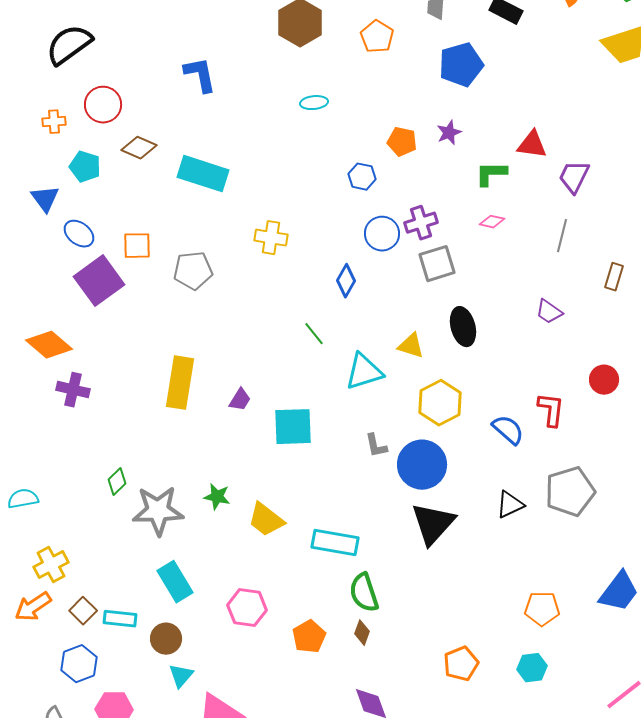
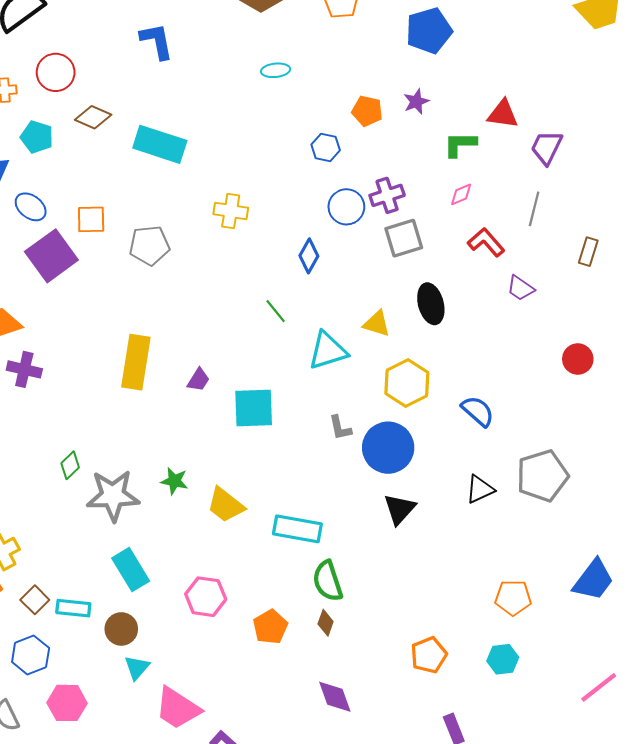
pink diamond: (492, 222) -> (461, 194), turned -35
red L-shape: (551, 410) -> (486, 242), moved, turned -48
black triangle: (433, 524) -> (400, 509), size x0.7

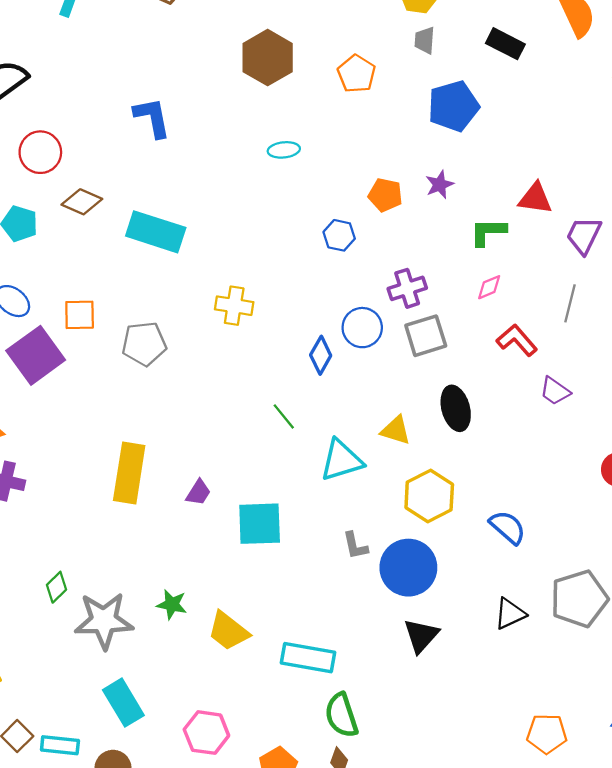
blue circle: (346, 207) -> (362, 328), moved

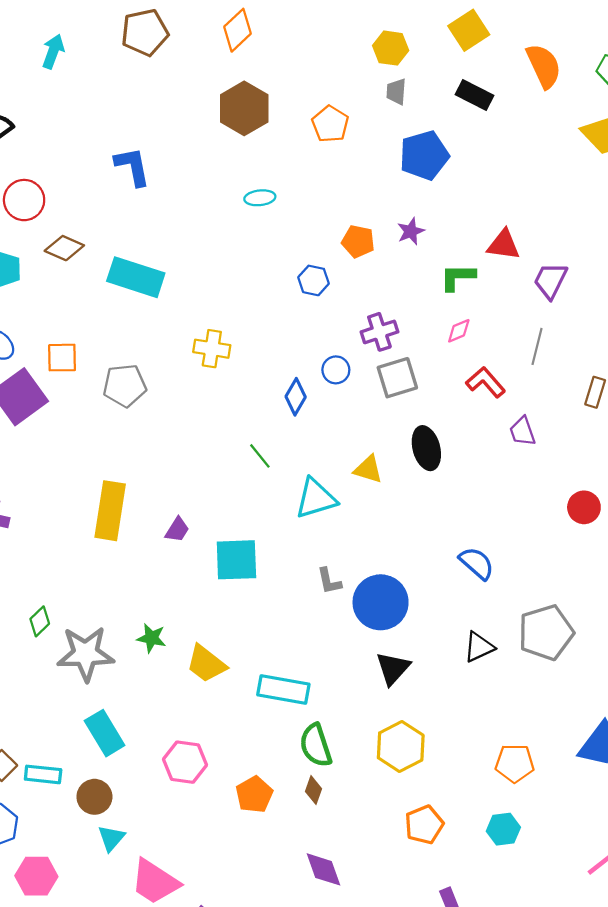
blue circle: (362, 328) -> (336, 370), size x0.7
purple trapezoid: (555, 391) -> (522, 431), turned 36
yellow hexagon: (429, 496) -> (401, 746), moved

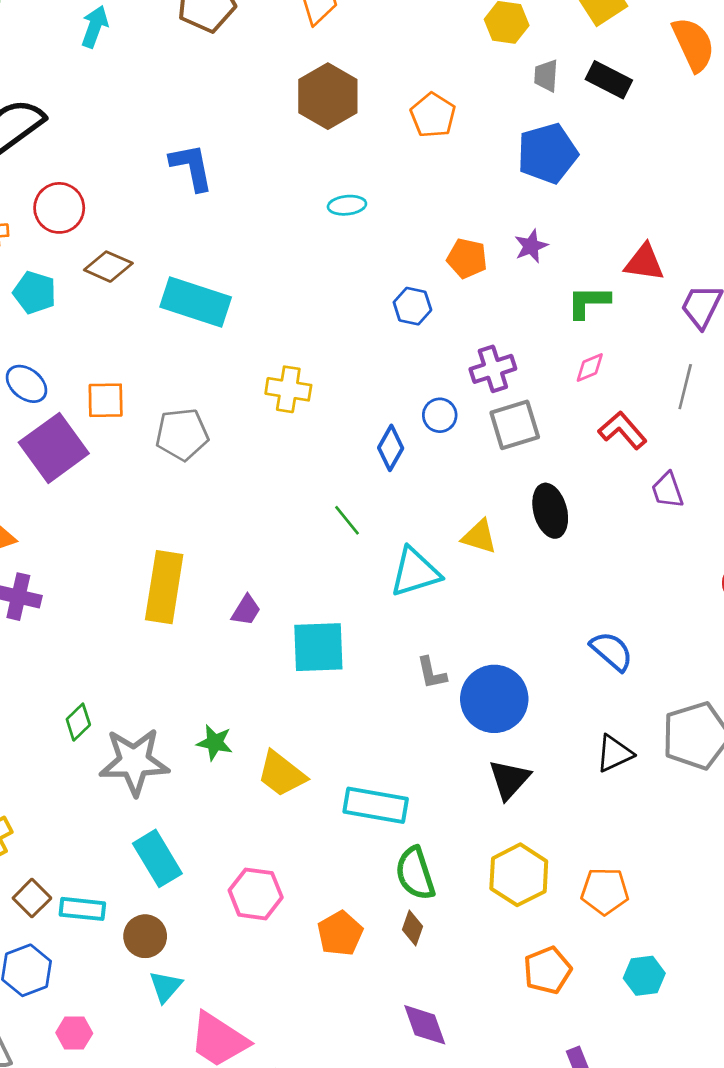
gray trapezoid: (396, 92) -> (546, 76), moved
orange pentagon: (515, 763) -> (605, 891), moved
pink hexagon: (36, 876) -> (74, 1033), size x0.7

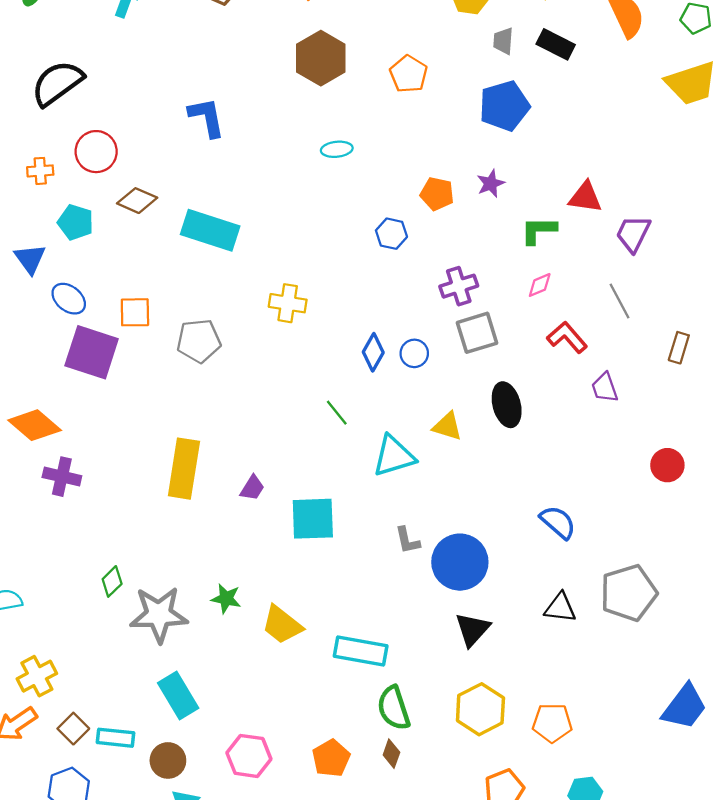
gray line: (685, 387) -> (620, 301), turned -42
blue circle: (440, 415) -> (414, 353), moved
purple square: (54, 448) -> (92, 352), turned -36
black triangle: (614, 753) -> (560, 608), turned 32
pink hexagon: (256, 894) -> (249, 756), moved

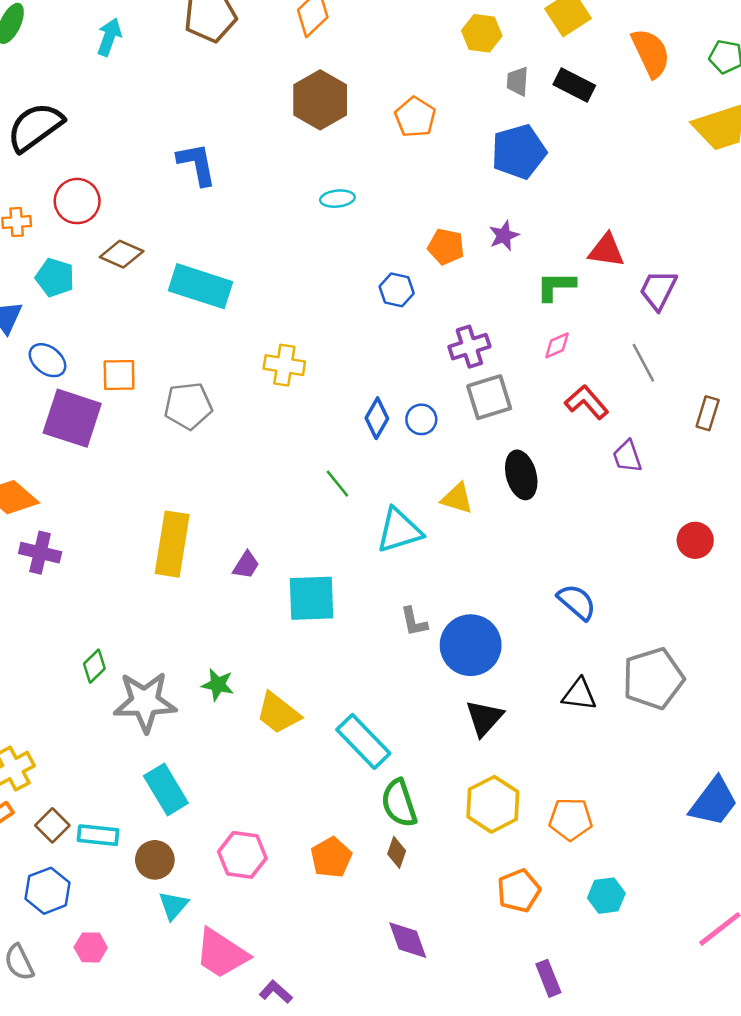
cyan rectangle: (361, 651) -> (363, 741), turned 36

